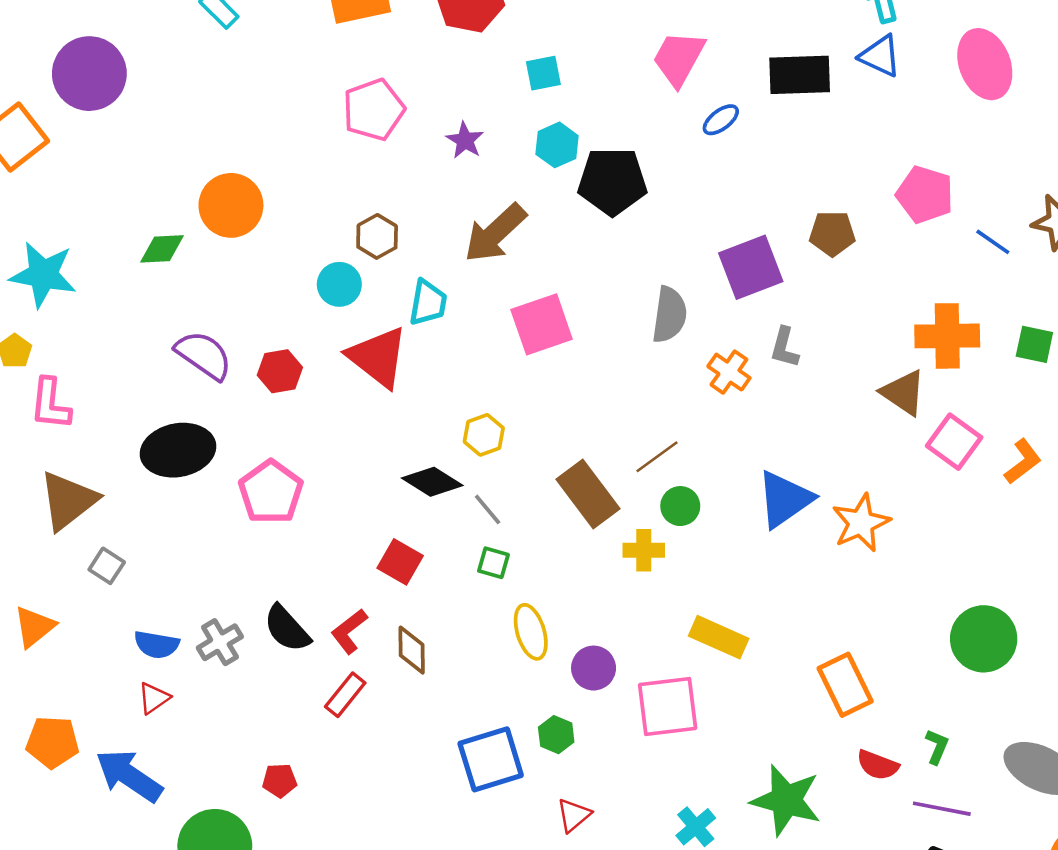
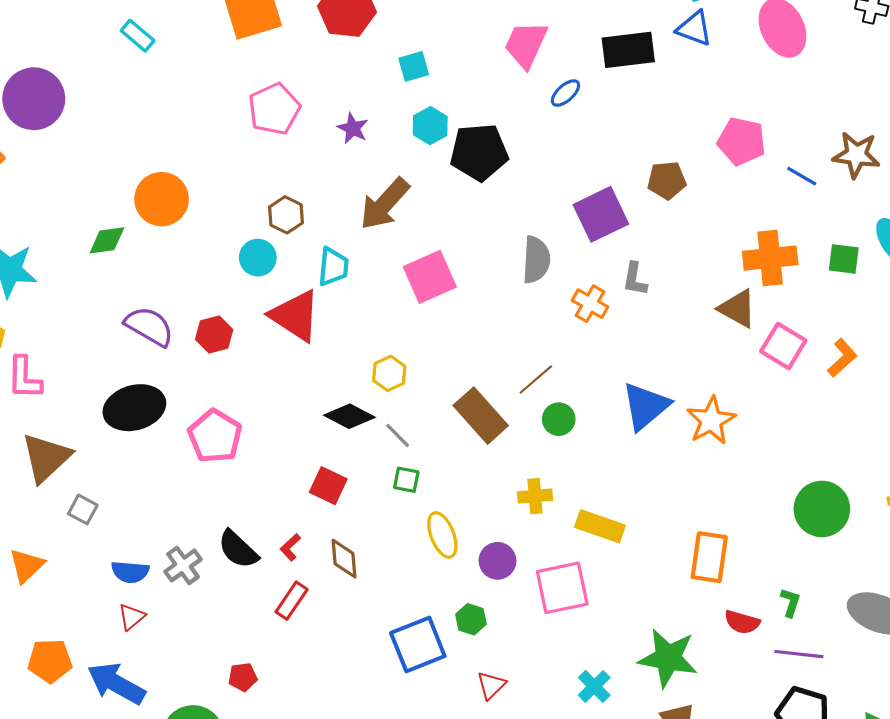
yellow cross: (644, 550) -> (535, 496), moved
red L-shape: (349, 631) -> (290, 547), size x0.7
orange rectangle: (845, 685) -> (709, 557), turned 39

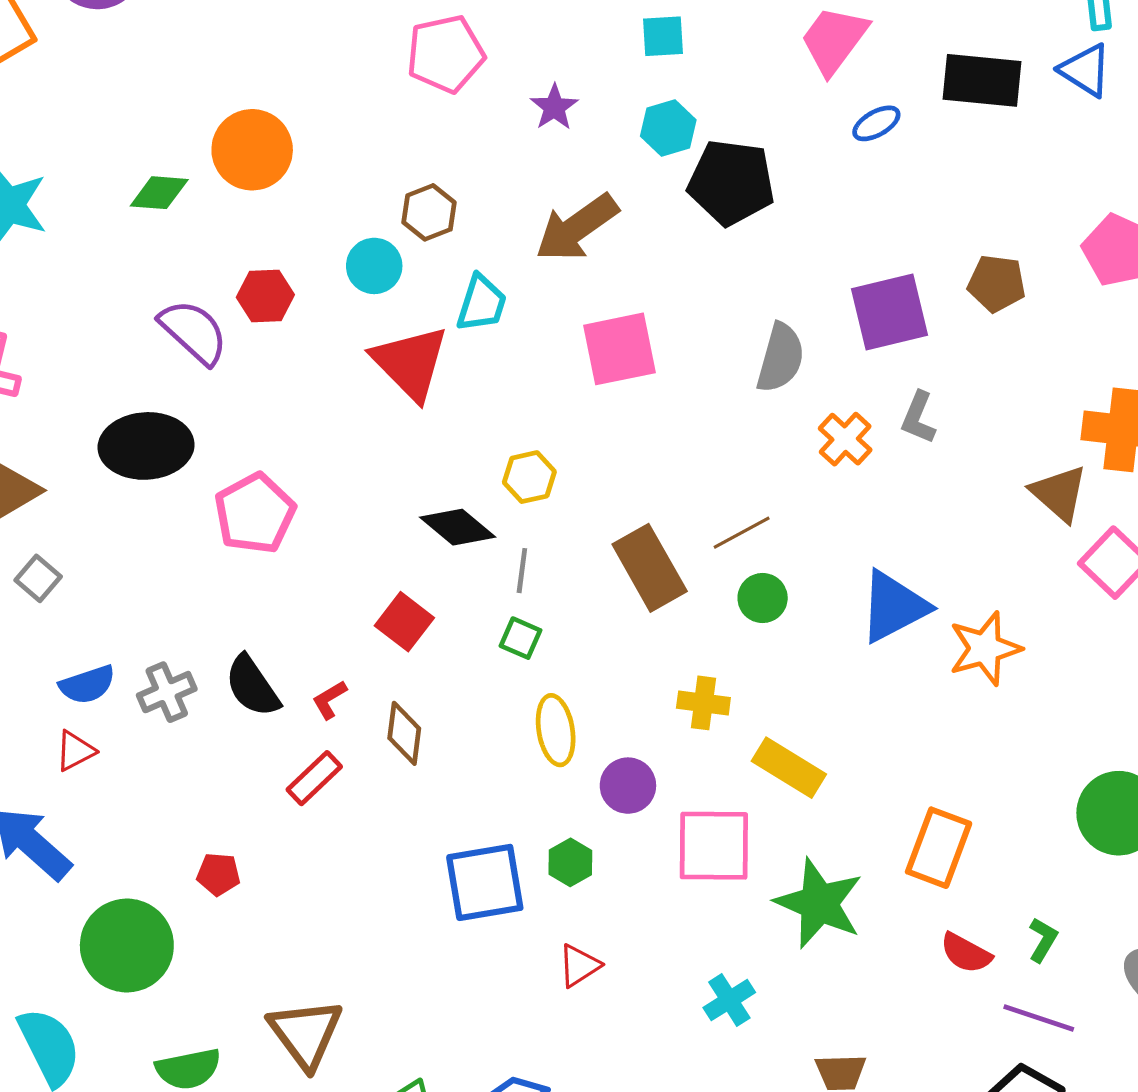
red hexagon: (214, 334) -> (265, 296), moved
gray line: (398, 436) -> (522, 571), turned 40
blue semicircle: (130, 572) -> (87, 685), turned -36
green star: (668, 658) -> (819, 903), moved

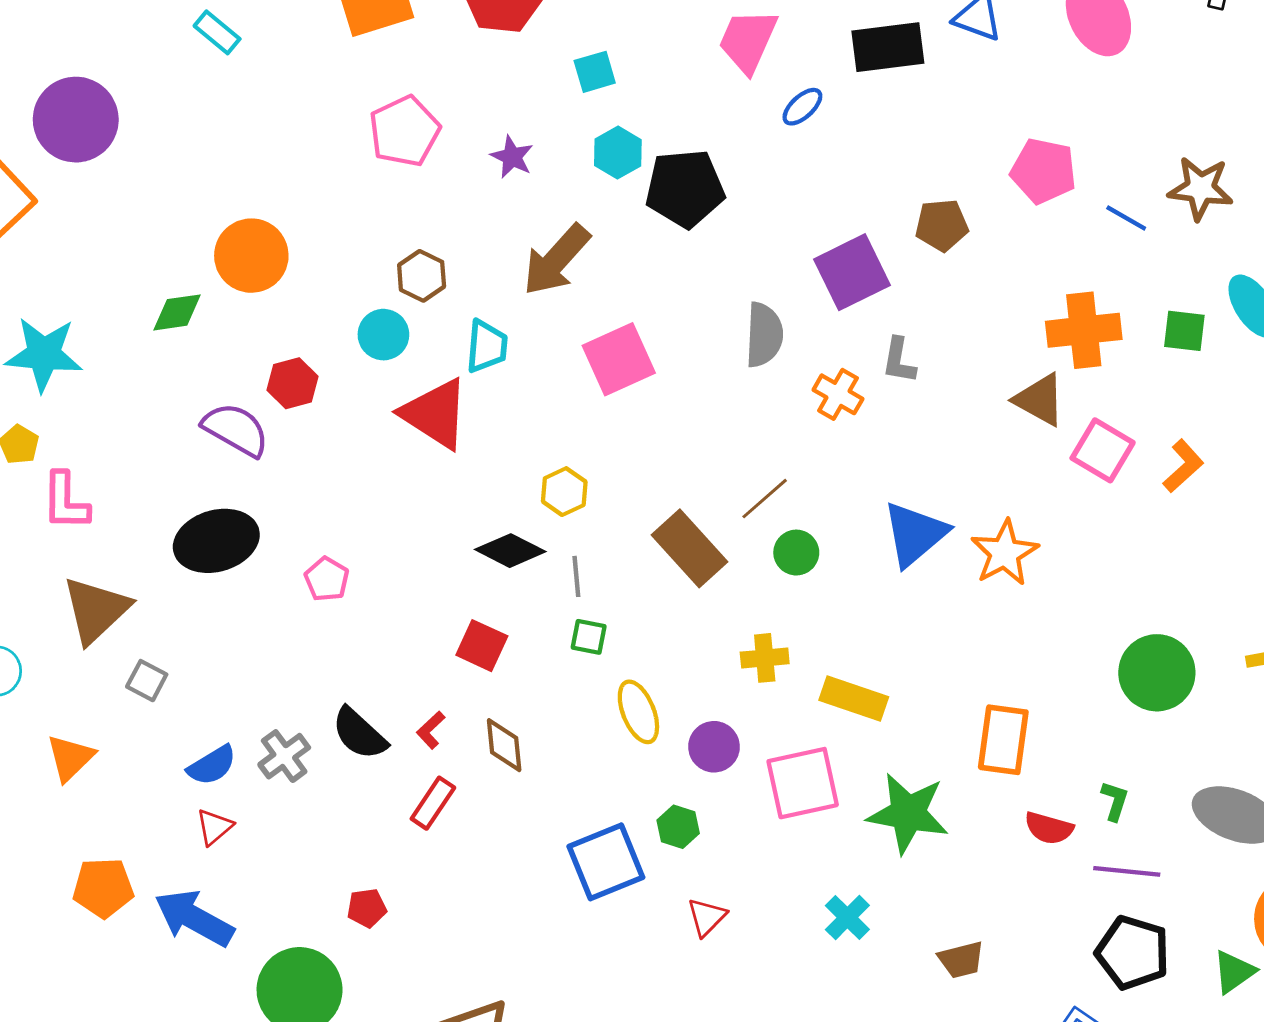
pink pentagon: (255, 513) -> (327, 579), size x0.6

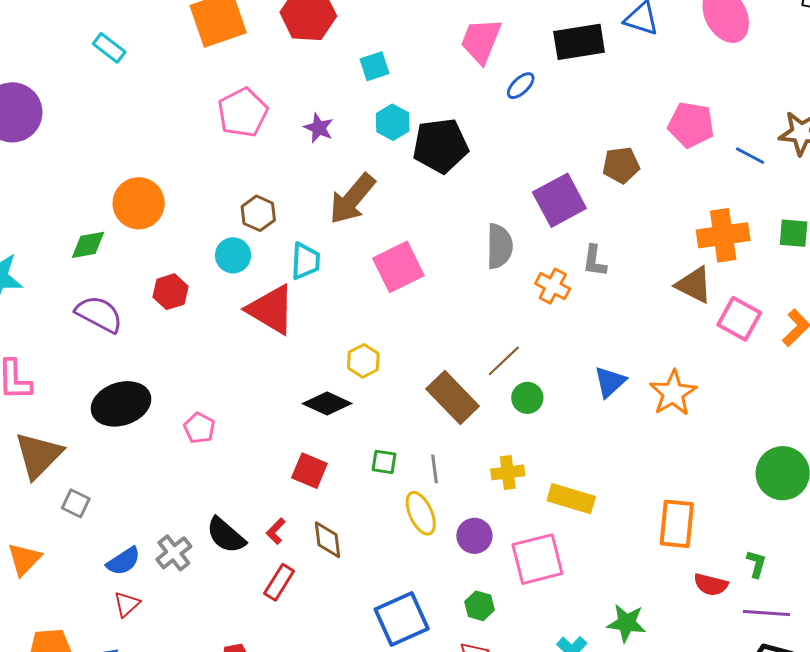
purple semicircle: (236, 430) -> (99, 314), moved
blue triangle: (915, 534) -> (610, 382), size x0.7
gray line: (576, 576) -> (434, 469), moved
green star: (908, 813) -> (626, 623), moved, size x0.7
green hexagon: (678, 827) -> (479, 606), moved

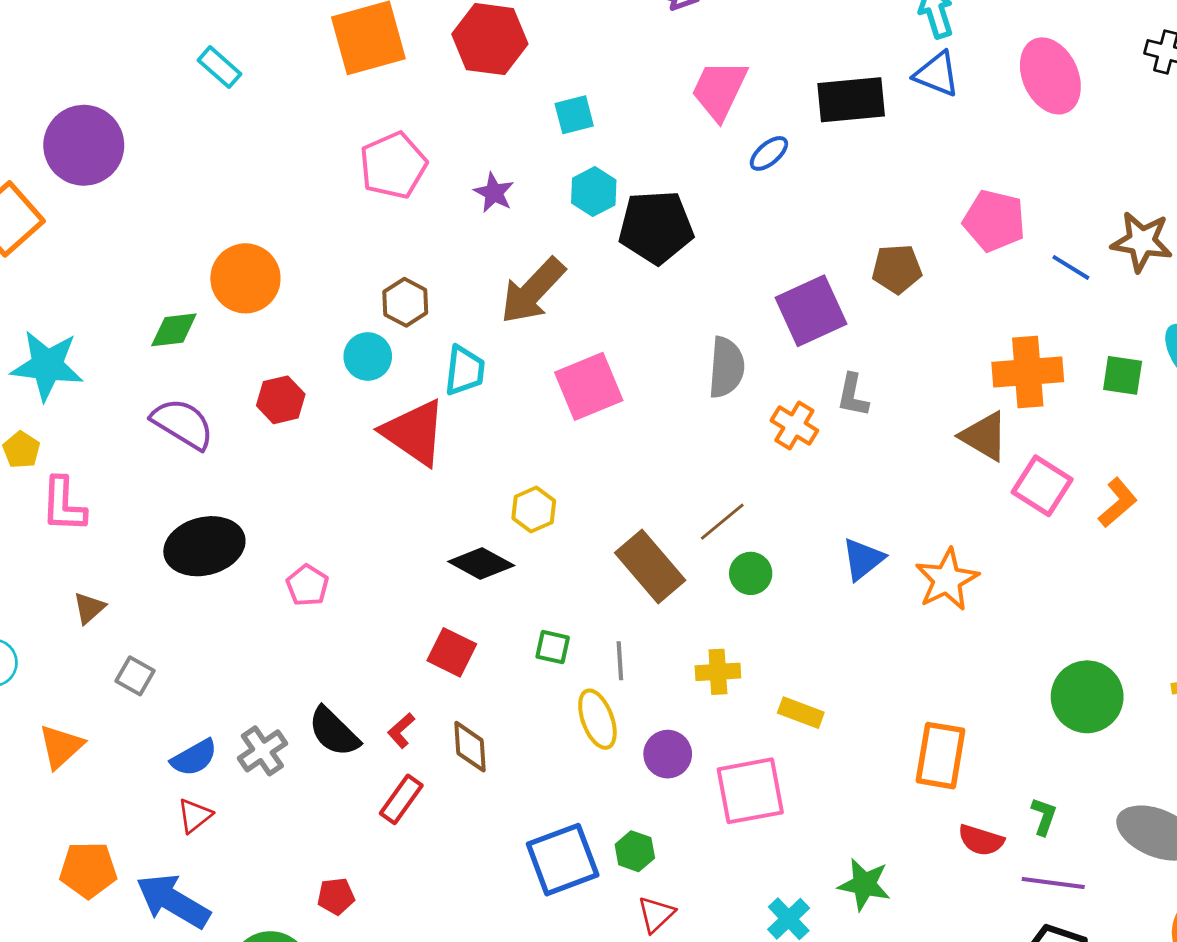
brown triangle: (38, 455) -> (89, 608), size x0.5
yellow rectangle: (571, 499) -> (801, 713), size x0.7
green hexagon: (479, 606) -> (635, 851), moved

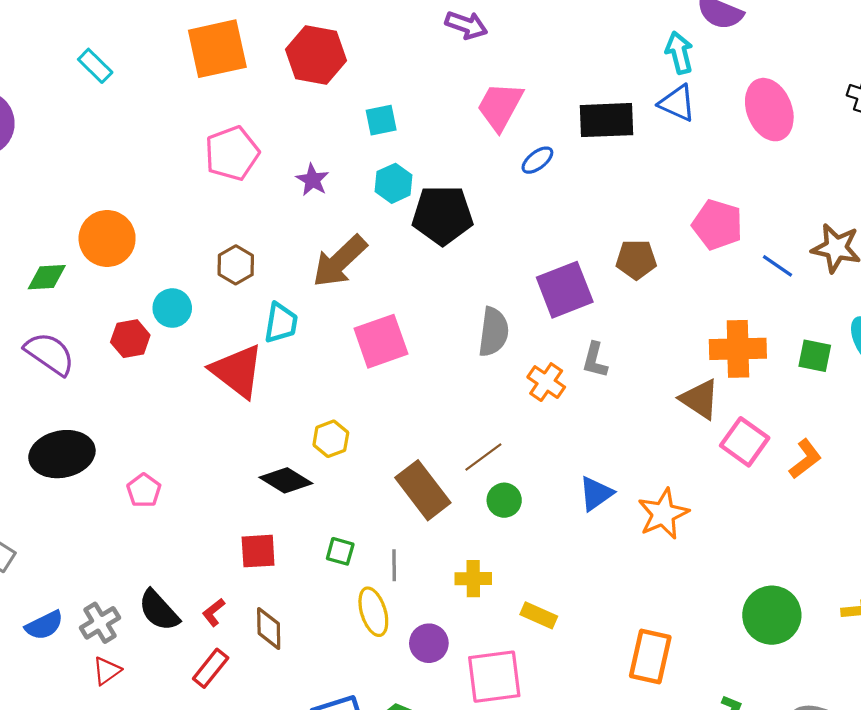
cyan circle: (368, 356) -> (172, 308), moved
red square: (452, 652) -> (258, 551), turned -33
red triangle: (195, 816) -> (107, 671), moved

